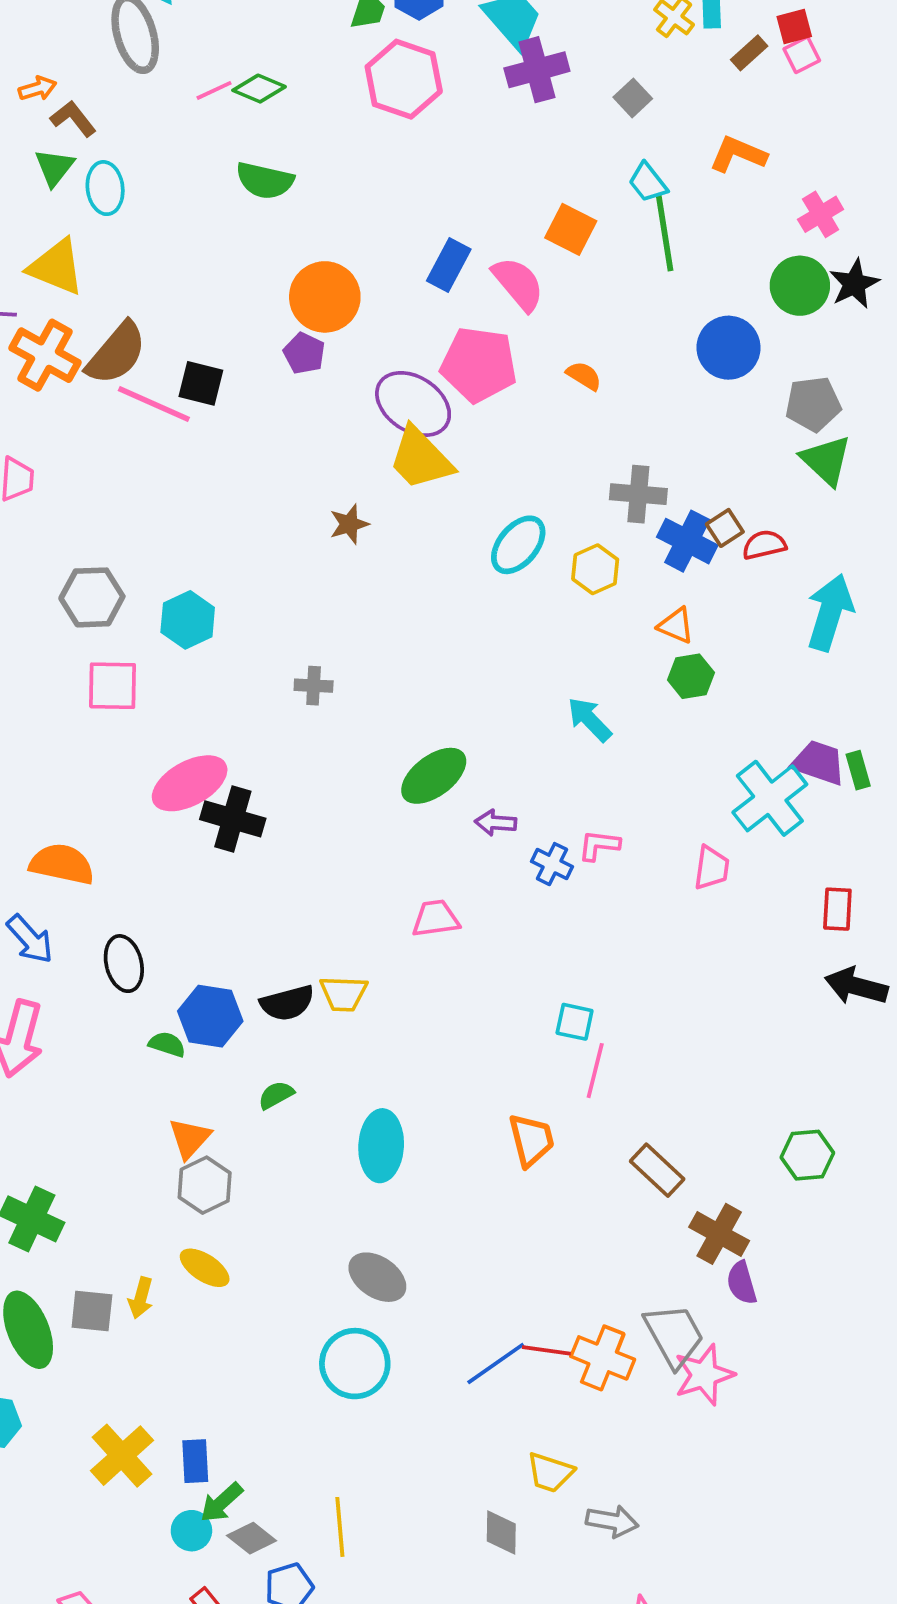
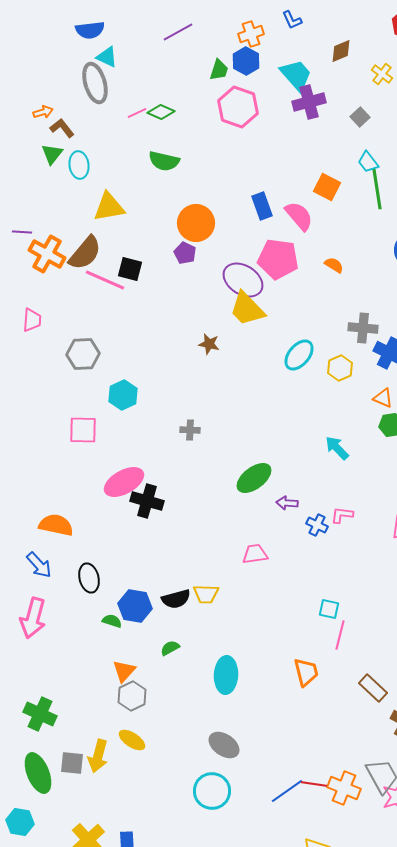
blue rectangle: (449, 265) -> (262, 206), turned -48
yellow triangle: (56, 267) -> (109, 207), moved, turned -32
brown star: (349, 524) -> (209, 344), turned 30
gray hexagon: (92, 597) -> (83, 354), moved
yellow arrow: (141, 1298) -> (98, 756), size x1.5

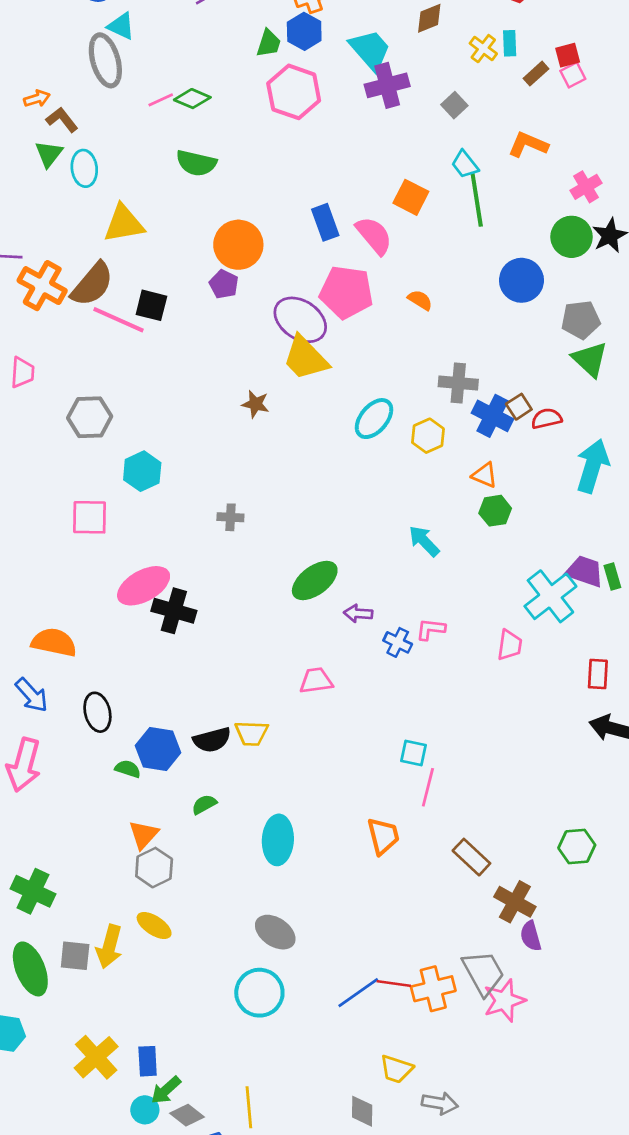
orange cross: (344, 788) -> (433, 989), turned -36

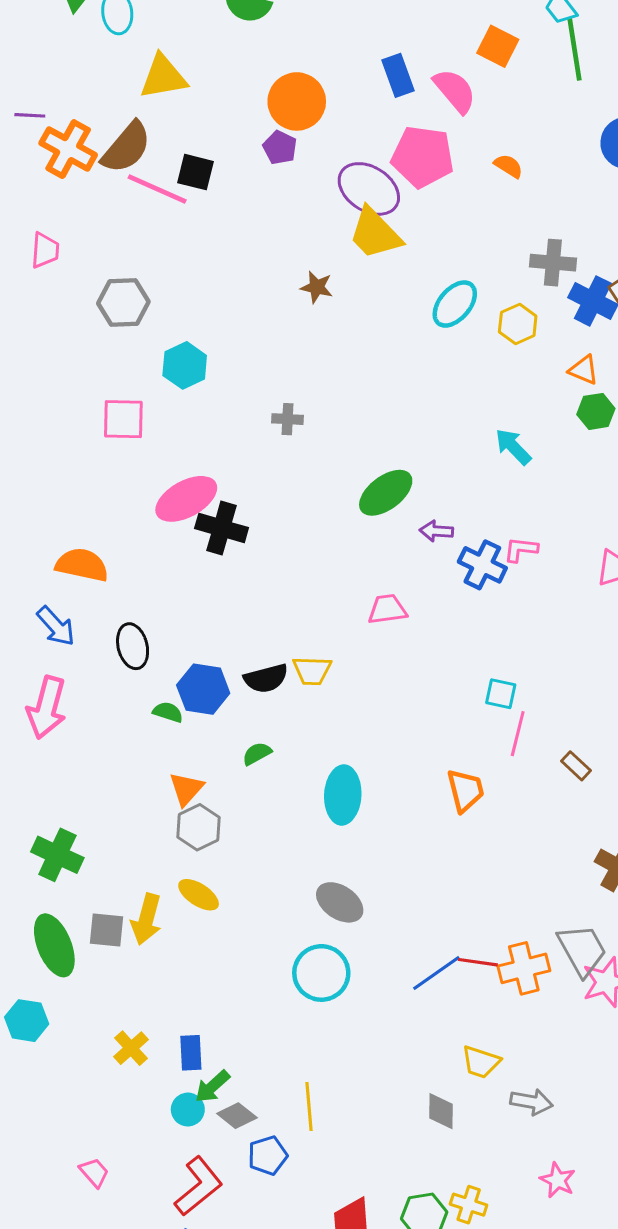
blue cross: (398, 642) -> (482, 565), size x1.4
brown rectangle: (471, 857) -> (576, 766), moved, size x0.7
yellow cross: (96, 1057) -> (131, 1048), size x0.7

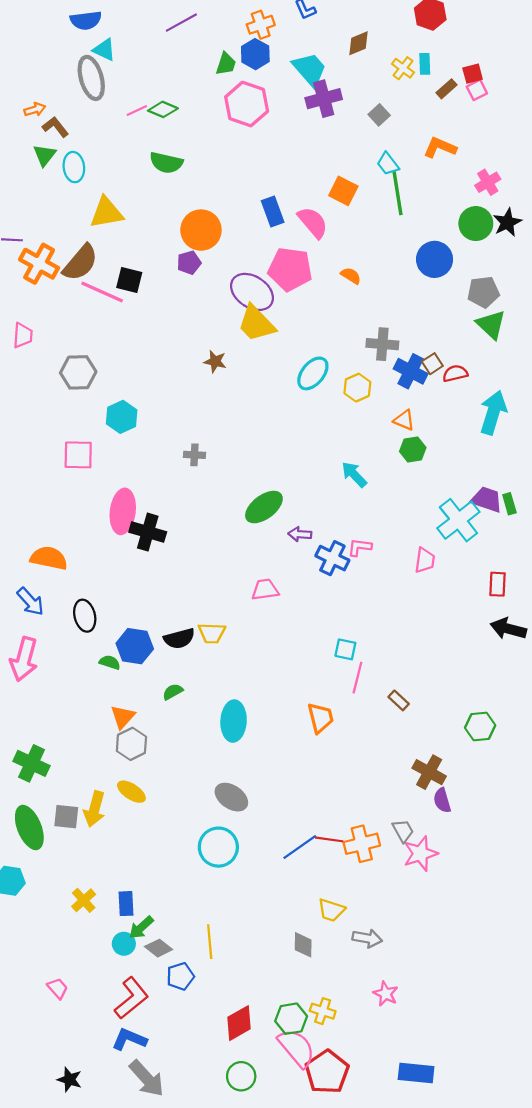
purple pentagon: (280, 148) -> (189, 263), turned 30
pink ellipse: (186, 499) -> (123, 511), turned -54
gray trapezoid: (582, 950) -> (403, 831), size x0.6

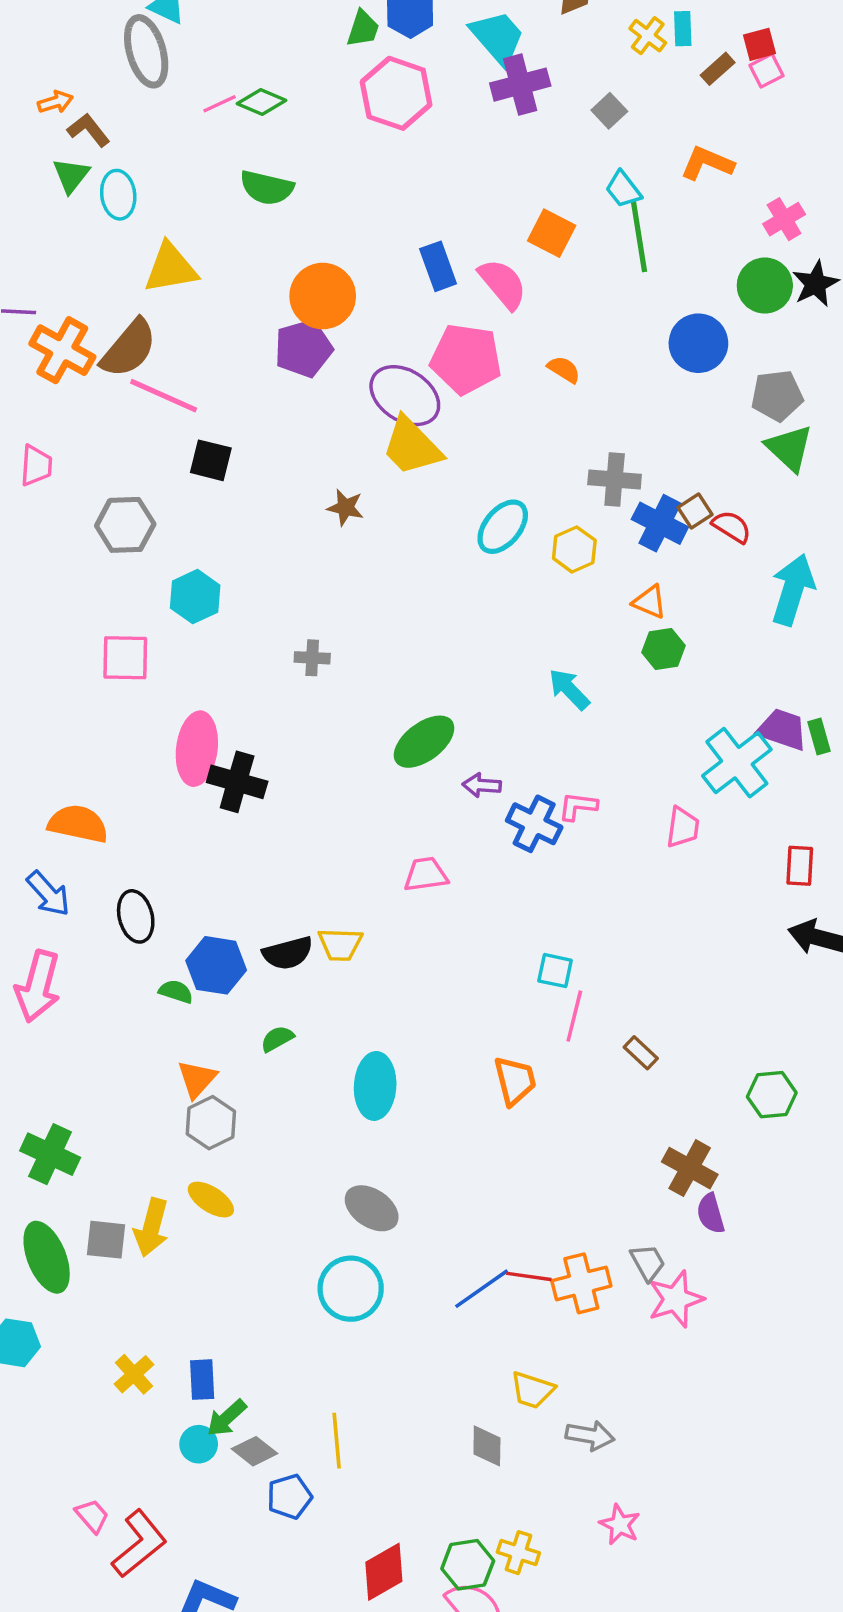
purple pentagon: (189, 263) -> (303, 348), size x1.5
black square: (129, 280) -> (211, 460), moved
red semicircle: (455, 373) -> (732, 527), turned 45
red L-shape: (131, 998) -> (139, 1544), moved

